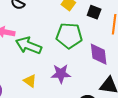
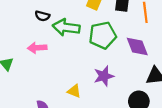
green arrow: (29, 46) -> (66, 27), moved

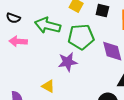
black semicircle: (42, 16) -> (13, 18), moved
purple star: (104, 76) -> (68, 62), moved

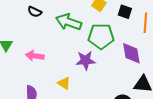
pink arrow: (18, 41) -> (35, 56), moved

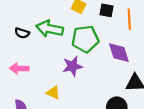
black semicircle: (35, 12) -> (22, 33), moved

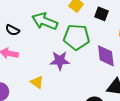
black semicircle: (22, 33) -> (12, 30), moved

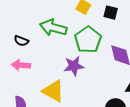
green pentagon: (77, 37) -> (88, 40), turned -30
yellow triangle: (37, 82) -> (53, 91), size x1.6

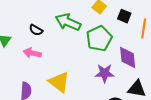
purple star: (74, 66) -> (105, 73), moved

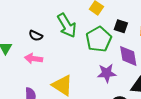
black square: (124, 16) -> (121, 26), moved
green arrow: (68, 22) -> (67, 25), turned -140

